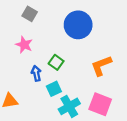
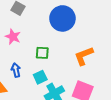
green square: (56, 62) -> (42, 53), turned -32
blue arrow: (36, 73) -> (16, 70), moved

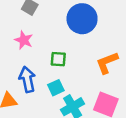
blue arrow: (16, 70) -> (27, 79), size x1.5

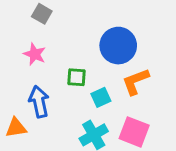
blue circle: (82, 19) -> (118, 46), moved
cyan square: (56, 88) -> (101, 97), moved

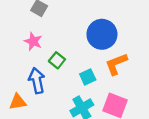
green square: (76, 77) -> (57, 60), moved, turned 35

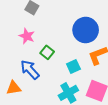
blue arrow: (37, 81) -> (30, 70), turned -30

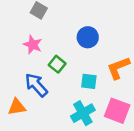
blue circle: (86, 30) -> (88, 37), moved, size x0.7
cyan square: (73, 67) -> (89, 81), turned 32

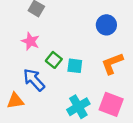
blue circle: (88, 37) -> (106, 25), moved
cyan square: (89, 81) -> (75, 66), moved

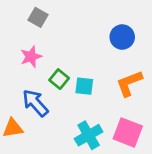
pink star: (30, 41) -> (31, 57), turned 30

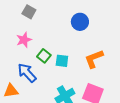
blue circle: (122, 37) -> (80, 22), moved

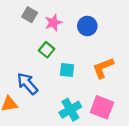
pink star: (24, 40) -> (53, 23), moved
green square: (44, 56) -> (47, 50), moved

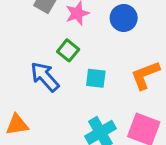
blue arrow: (27, 84) -> (45, 77), moved

